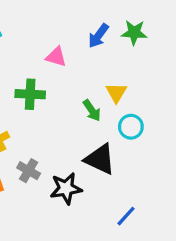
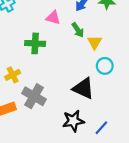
green arrow: (92, 110) -> (78, 30), moved
gray cross: (29, 171) -> (34, 96), size x1.5
black star: (66, 188) -> (73, 121), moved

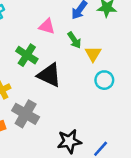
green cross: (35, 43) -> (27, 55), turned 30
black triangle: (83, 88) -> (49, 75), moved

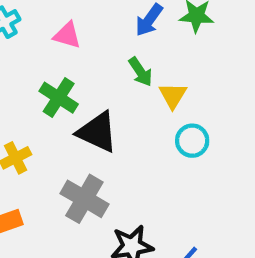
pink triangle: (47, 26) -> (67, 35), moved
gray cross: (26, 114) -> (84, 199), moved

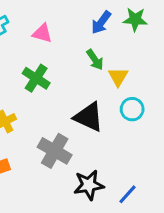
black triangle: (97, 132) -> (89, 117), moved

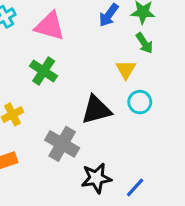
pink triangle: (42, 33) -> (50, 26), size x1.5
green arrow: (95, 60) -> (144, 43), moved
black triangle: (89, 117) -> (96, 110), turned -40

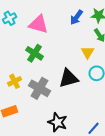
gray cross: (62, 144) -> (40, 88), moved
black star: (96, 178) -> (58, 122), moved, turned 30

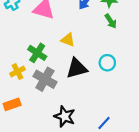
yellow triangle: (88, 52) -> (68, 40), moved, turned -40
green cross: (35, 53) -> (37, 53), moved

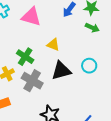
green arrow: (111, 21) -> (92, 28), turned -32

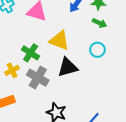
yellow triangle: (53, 45) -> (59, 41), size x1.5
cyan circle: (89, 66) -> (97, 50), moved

